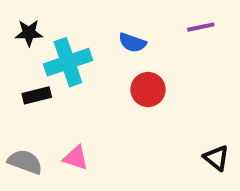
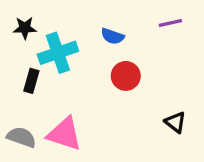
black rectangle: (37, 95) -> (31, 81), turned -60
pink triangle: (76, 158) -> (65, 134), size x1.6
black triangle: (216, 158) -> (175, 122), moved

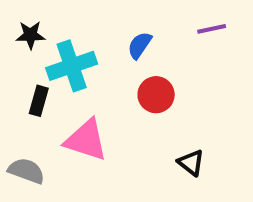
blue semicircle: (113, 36) -> (140, 45), turned 105
black triangle: (175, 122) -> (191, 163), moved
pink triangle: (65, 134) -> (86, 140), moved

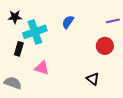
purple line: (212, 29) -> (113, 21), moved
red circle: (156, 95) -> (105, 46), moved
pink triangle: (86, 140) -> (42, 68), size x0.7

